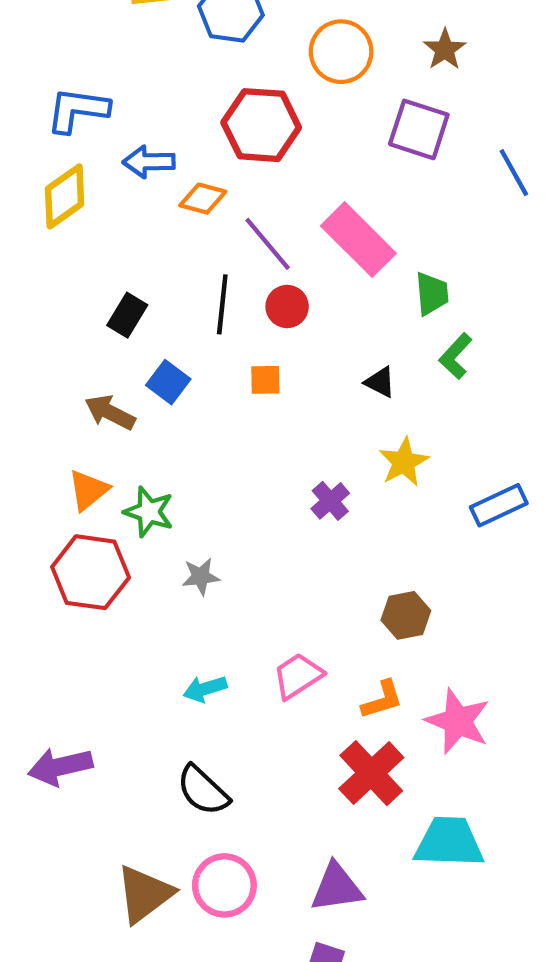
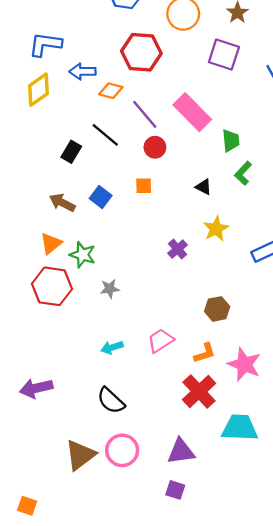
black line: (222, 304) -> (105, 135), moved, turned -56
blue square: (168, 382) -> (101, 197), moved

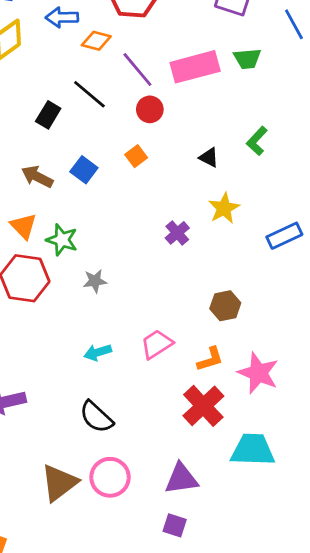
pink rectangle: (192, 112) -> (195, 67), turned -60
green trapezoid: (231, 140) -> (247, 59), moved, turned 90
orange square: (144, 186) -> (136, 156), turned -36
orange triangle: (51, 243) -> (24, 226), turned -35

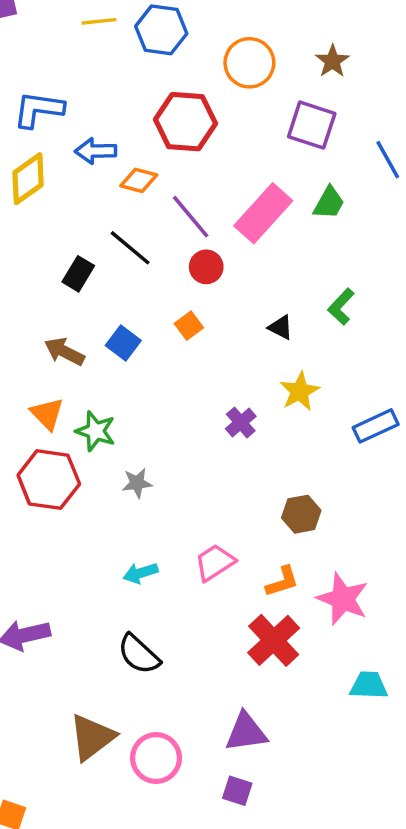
green trapezoid: (247, 59) -> (329, 203), turned -56
pink rectangle: (195, 67) -> (263, 213), turned -33
cyan trapezoid: (253, 450) -> (369, 685), moved, size x0.7
pink circle: (110, 477) -> (156, 758), moved

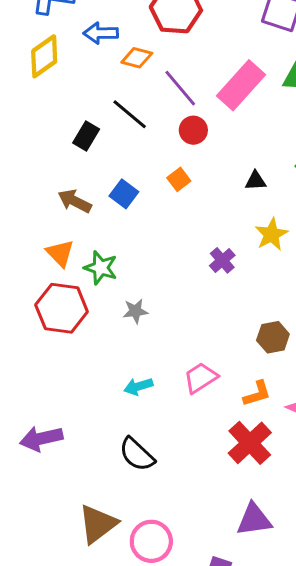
black triangle: (281, 327) -> (256, 181), turned -30
purple triangle: (246, 732) -> (254, 520), moved

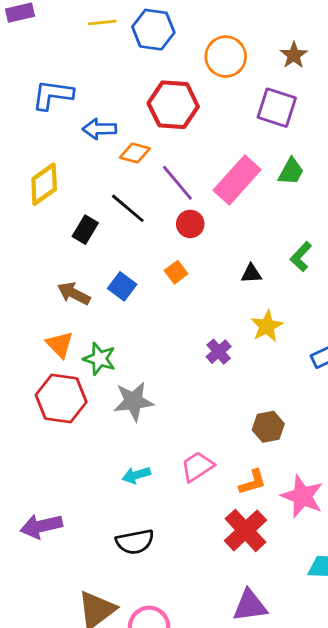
yellow diamond: (44, 56) -> (44, 184), moved
gray star: (135, 311) -> (133, 401), size x1.6
black semicircle: (137, 454) -> (135, 542), turned -54

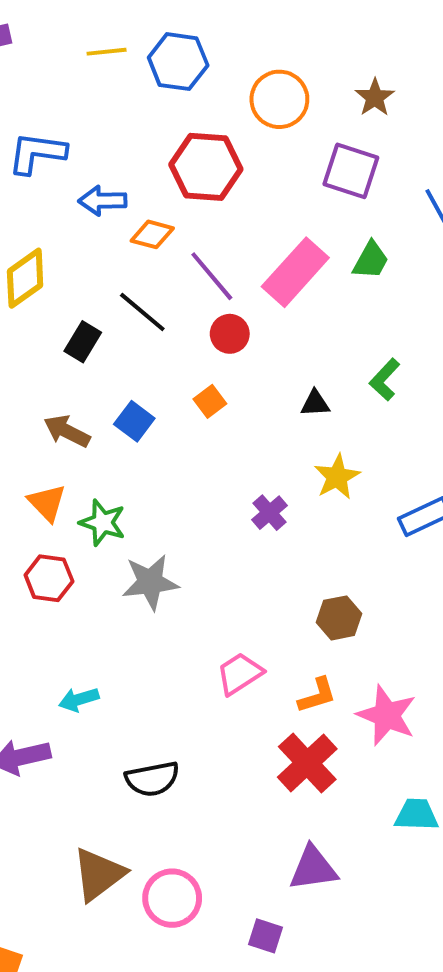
red hexagon: (61, 398) -> (49, 578), size x0.7
cyan arrow: (136, 475) -> (79, 699), moved

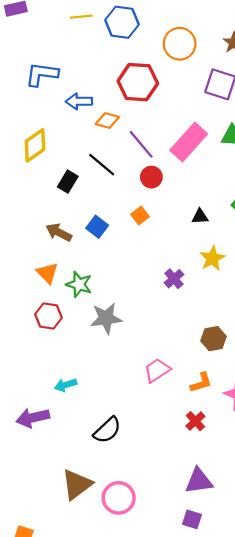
red cross: (307, 763) -> (195, 421), size x0.6
black semicircle: (152, 779) -> (107, 430), turned -32
purple square: (265, 936) -> (192, 519), moved

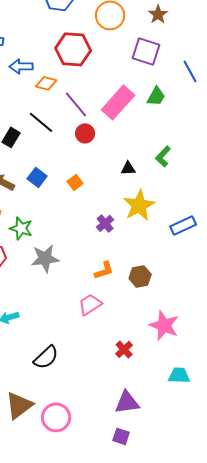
orange square: (140, 215) -> (75, 182), moved
yellow star: (212, 258) -> (139, 205), size x1.4
orange L-shape: (201, 383) -> (104, 270), moved

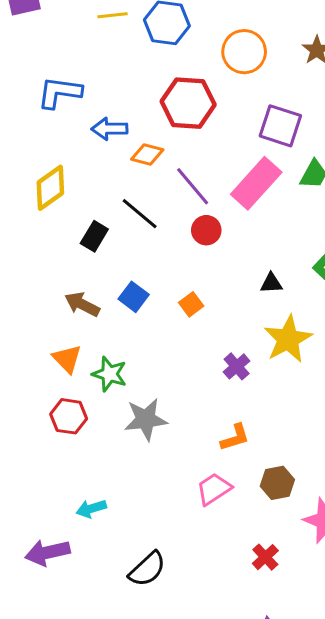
purple square: (146, 51) -> (280, 126), moved
brown hexagon: (140, 276) -> (277, 483), moved

